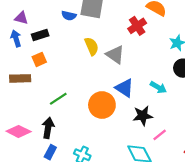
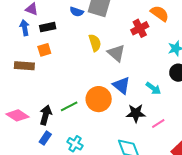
green line: (58, 99) -> (69, 106), moved
pink line: (160, 135) -> (158, 124), moved

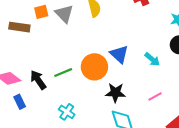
gray triangle: (116, 53) -> (64, 14), moved
black star: (136, 113) -> (115, 93), moved
black arrow: (46, 115) -> (38, 80), turned -54
blue rectangle: (45, 138) -> (20, 102), moved, turned -64

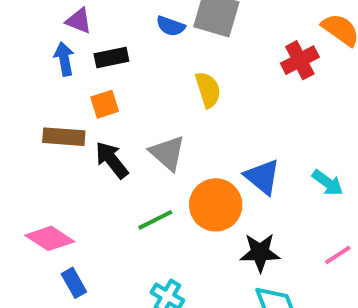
gray triangle: (64, 14) -> (167, 153), moved
black arrow: (38, 80) -> (112, 160), moved

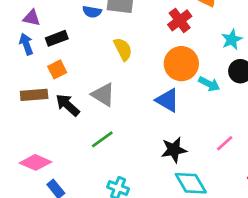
cyan arrow: (328, 183) -> (209, 84), moved
orange circle: (216, 205) -> (181, 64), moved

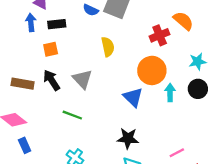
cyan arrow: (209, 84) -> (170, 93), turned -132
brown rectangle: (34, 95) -> (23, 84), moved
green line: (102, 139) -> (72, 115), turned 42
pink line: (225, 143) -> (177, 153), moved

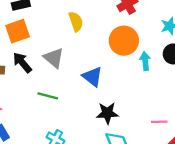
orange square: (51, 49) -> (18, 31), size x1.5
blue triangle: (133, 97) -> (92, 77), moved
pink line: (177, 153) -> (159, 122), turned 32

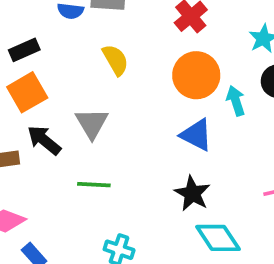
gray triangle: (54, 58) -> (92, 123), turned 30
blue triangle: (92, 77) -> (196, 135), moved
black star: (107, 113) -> (192, 193), turned -30

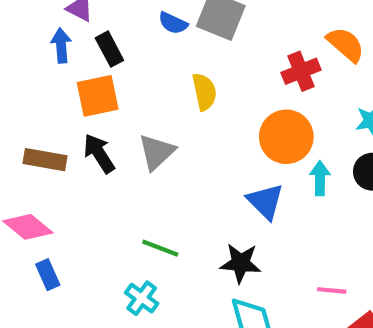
black rectangle: (24, 50) -> (109, 49), turned 68
green line: (94, 185) -> (160, 248), moved
black star: (192, 193) -> (241, 263), turned 30

